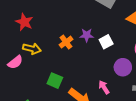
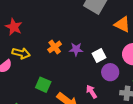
purple star: (87, 35) -> (76, 49), moved
white square: (106, 42) -> (99, 55), moved

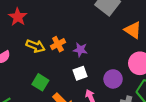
yellow arrow: (21, 53) -> (35, 46), moved
white square: (99, 55) -> (80, 73), moved

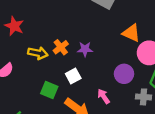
orange triangle: (133, 30) -> (131, 33), moved
white square: (80, 73) -> (73, 76), moved

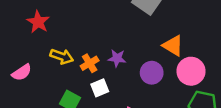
orange cross: (61, 47) -> (90, 63), moved
purple circle: (124, 74) -> (152, 73), moved

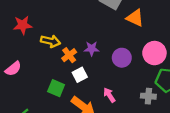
red star: (38, 22) -> (23, 25), turned -30
orange triangle: (173, 46) -> (135, 18), moved
yellow arrow: (62, 56) -> (50, 41), moved

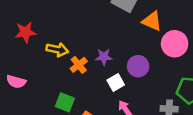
pink circle: (154, 53) -> (175, 44), moved
pink semicircle: (13, 69) -> (16, 82), turned 56
white square: (80, 75) -> (116, 83), moved

